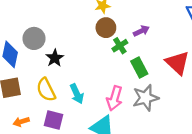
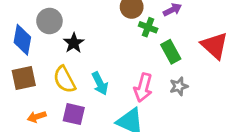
green cross: (120, 46) -> (148, 27), turned -35
gray star: (146, 98) -> (179, 86), size x0.6

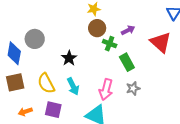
black star: (74, 43) -> (69, 58), moved
red triangle: (215, 45) -> (161, 42), moved

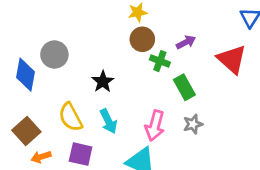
brown square: (15, 82) -> (26, 131), moved, turned -30

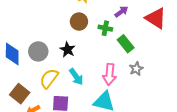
brown circle: (142, 39) -> (79, 22), moved
gray circle: (54, 55) -> (38, 51), moved
yellow semicircle: (71, 117) -> (49, 78), turned 75

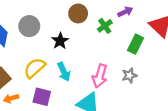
green cross: (105, 28) -> (105, 26), turned 32
green rectangle: (126, 44) -> (135, 44), moved, turned 54
gray circle: (38, 51) -> (29, 26), moved

